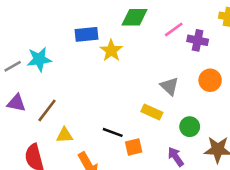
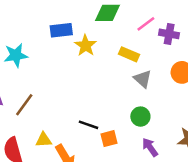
yellow rectangle: (152, 112) -> (129, 54), moved
green circle: (190, 127) -> (140, 117), moved
yellow triangle: (64, 135) -> (44, 140), moved

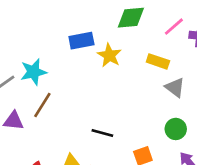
brown line: (24, 105) -> (42, 105), moved
black line: (88, 125) -> (102, 133), moved

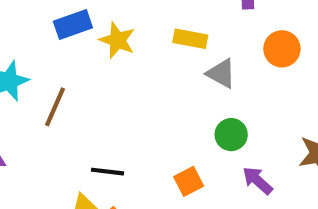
brown line: (42, 105) -> (55, 107), moved
black line: (102, 133) -> (107, 172), moved

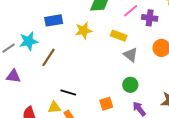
blue rectangle: (73, 24) -> (54, 20), moved
yellow star: (117, 40) -> (84, 31), turned 30

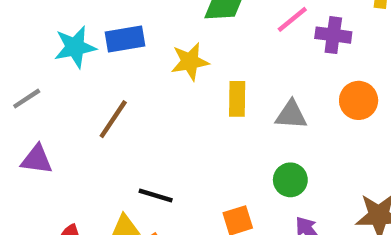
yellow rectangle: (119, 36) -> (237, 99), moved, turned 70
cyan star: (29, 41) -> (75, 47), moved
gray triangle: (130, 55) -> (291, 115), turned -35

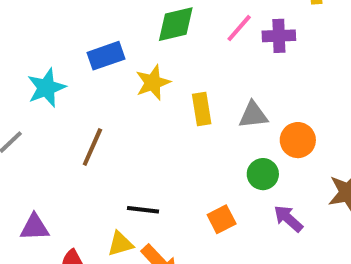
blue rectangle: (125, 39) -> (106, 56), moved
orange circle: (359, 100) -> (298, 140), moved
purple triangle: (37, 159) -> (35, 227), moved

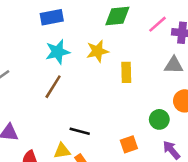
blue rectangle: (106, 56) -> (52, 17), moved
cyan star: (46, 88) -> (58, 52), moved
gray triangle: (253, 115) -> (174, 65), moved

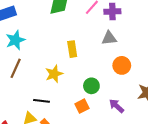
yellow star: (97, 51) -> (54, 74), moved
green circle: (159, 119) -> (91, 86), moved

